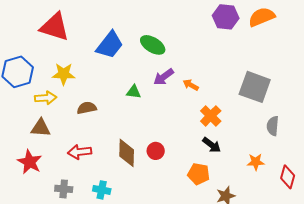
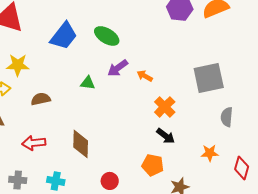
gray square: (255, 87) -> (209, 78), turned -32
red circle: (156, 151) -> (110, 181), moved

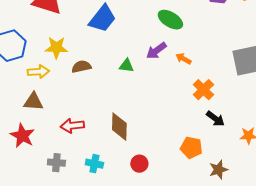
green ellipse: (107, 36) -> (170, 20), moved
brown semicircle: (41, 99) -> (81, 67), moved
black arrow: (166, 136) -> (215, 119), moved
red circle: (110, 181) -> (139, 164), moved

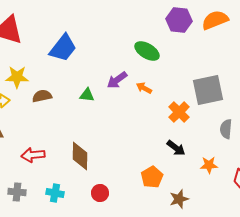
green ellipse: (170, 20) -> (147, 51), moved
orange cross: (203, 90) -> (179, 112), moved
orange pentagon: (191, 148) -> (152, 177), turned 30

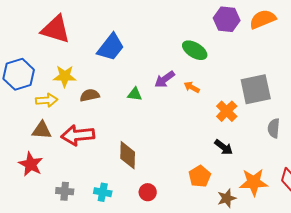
red arrow: (33, 155) -> (78, 135), moved, size x1.4
orange star: (209, 165) -> (254, 182), moved, size x1.6

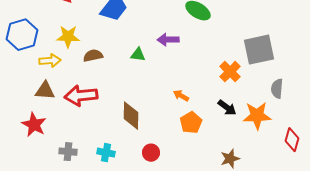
purple arrow: (165, 79) -> (168, 40), turned 35
orange arrow: (192, 87) -> (181, 96), moved
orange pentagon: (200, 176) -> (191, 123), moved
orange star: (254, 182) -> (257, 116), moved

